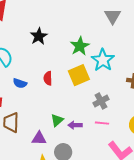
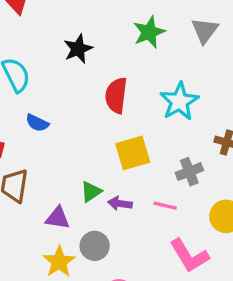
green star: (80, 46) -> (149, 32), moved
yellow square: (79, 75) -> (133, 153), moved
red semicircle: (48, 78) -> (116, 95), moved, size x1.5
gray cross: (101, 101) -> (189, 172), moved

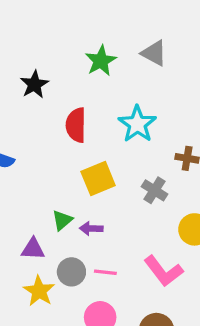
gray triangle: (205, 30) -> (154, 53), turned -32
gray cross: (189, 172) -> (154, 190), turned -30
pink line: (165, 206) -> (105, 272), moved

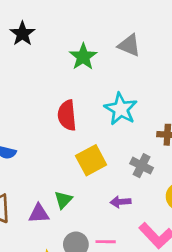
black star: (34, 84) -> (22, 34), moved
purple arrow: (91, 228) -> (121, 202), moved
purple triangle: (33, 249) -> (39, 214), moved

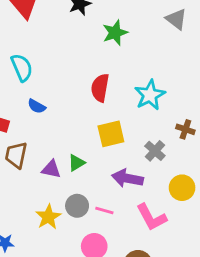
gray triangle: (129, 45) -> (176, 19), moved
green star: (83, 57) -> (115, 33), moved
purple arrow: (121, 202) -> (127, 178), size x1.6

